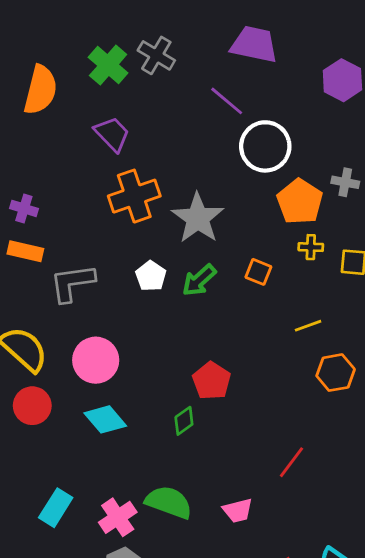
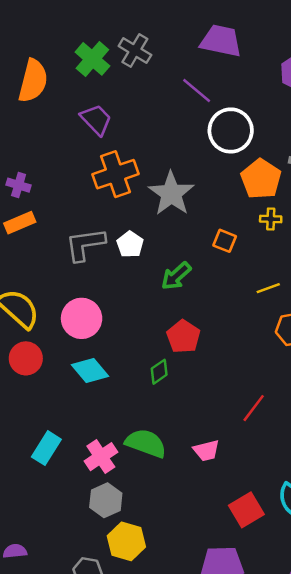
orange rectangle: (25, 251) -> (20, 223), turned -36
green arrow: (199, 280) -> (176, 276), moved
gray L-shape: (72, 283) -> (85, 244), moved

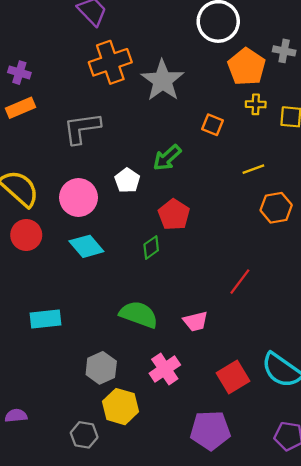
white pentagon: (130, 244) -> (127, 180), moved
cyan rectangle: (46, 448) -> (46, 319), turned 52
pink cross: (101, 457) -> (165, 369), moved

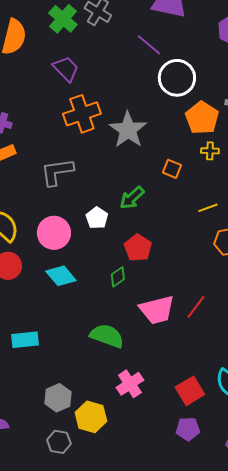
pink trapezoid: (195, 321) -> (157, 310), moved, size x1.6
gray hexagon: (101, 368) -> (58, 398), moved
purple pentagon: (210, 430) -> (188, 429), moved, size x0.7

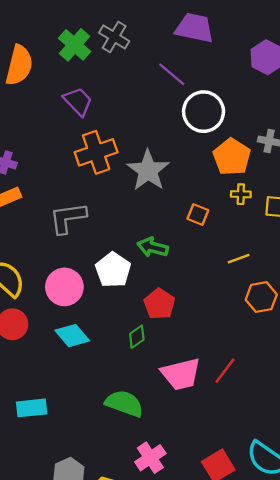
green arrow: (132, 198) -> (153, 247), turned 56
white pentagon: (97, 218) -> (113, 270), size x1.4

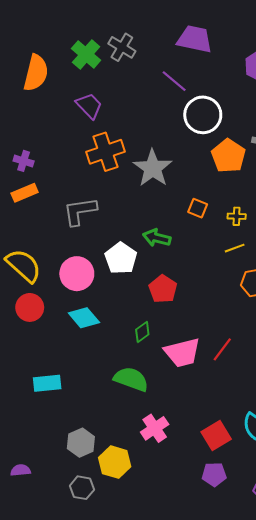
yellow cross: (241, 194) -> (237, 216), moved
green diamond: (137, 337) -> (142, 332), moved

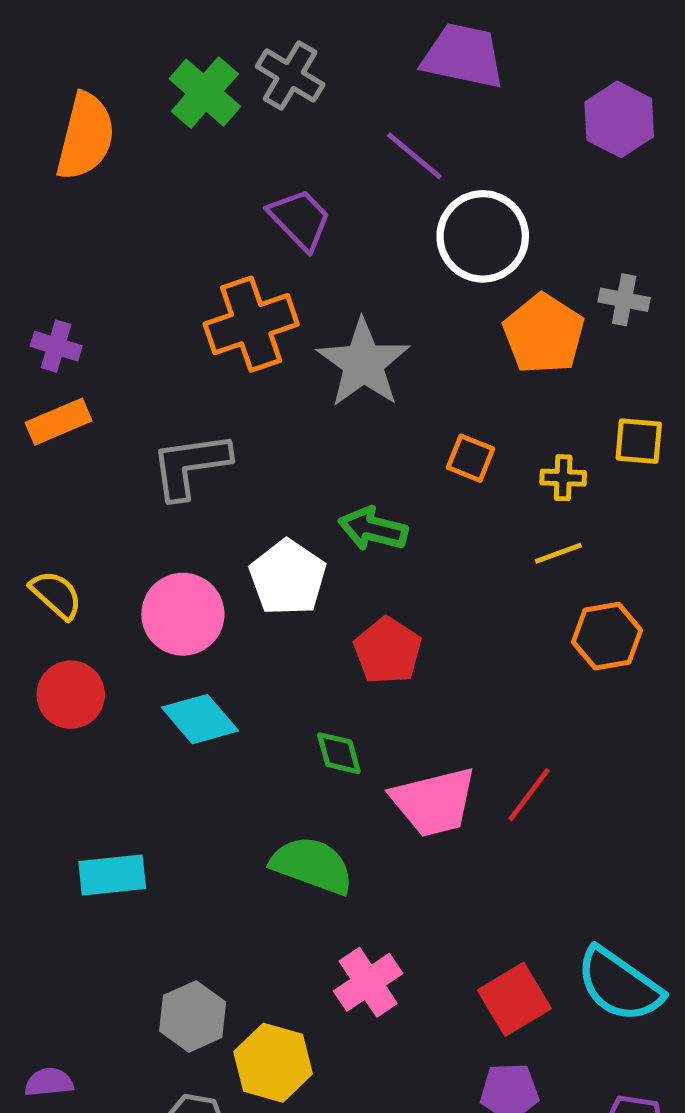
purple trapezoid: (89, 106) -> (300, 219), moved
yellow semicircle: (24, 265) -> (56, 595), size x0.6
green diamond: (142, 332) -> (339, 753), turned -70

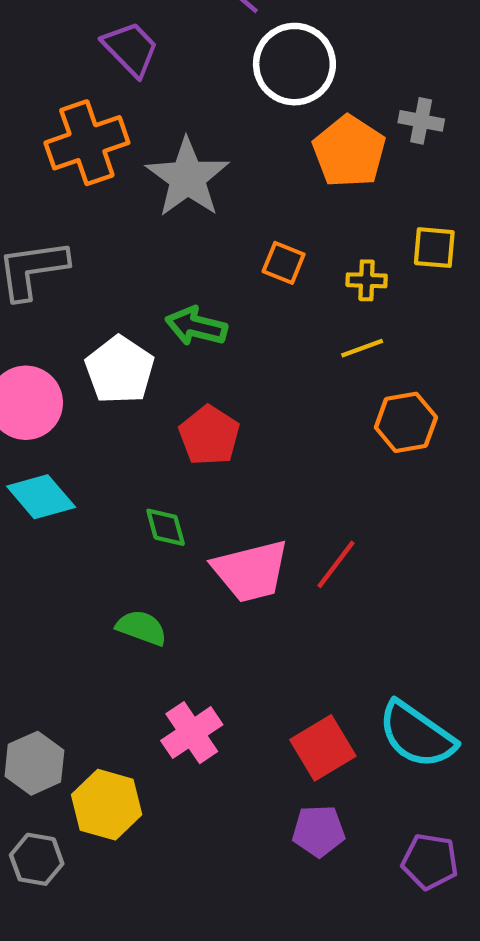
green semicircle: (312, 865) -> (142, 628), size x0.7

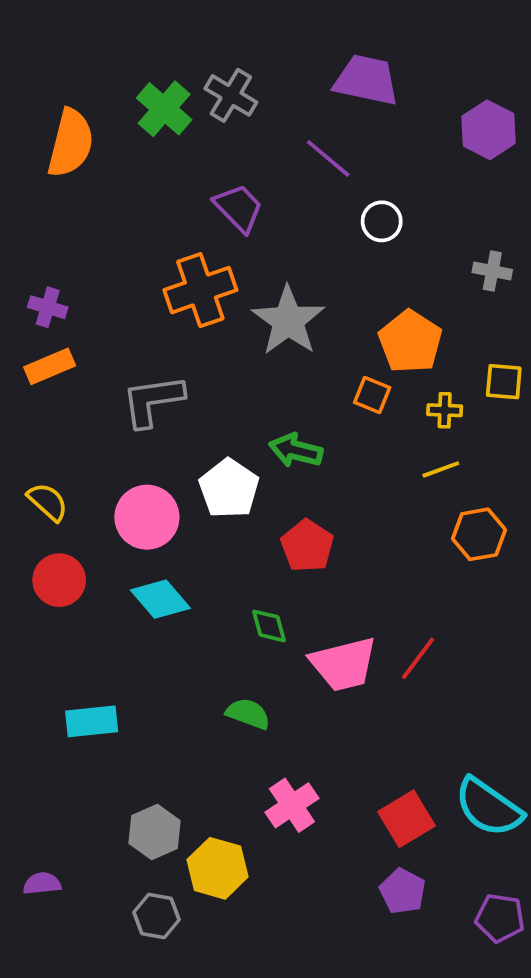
white circle: (294, 64) -> (382, 221), size x0.6
orange pentagon: (349, 151) -> (410, 342), moved
purple pentagon: (318, 831) -> (403, 891), turned 30

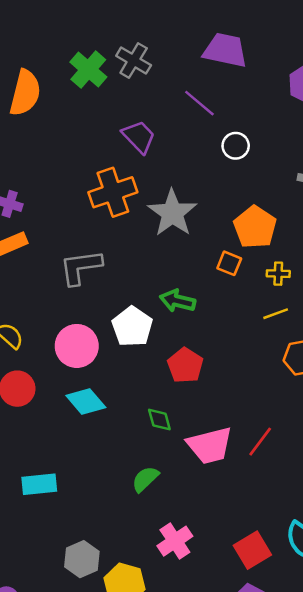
green semicircle: (248, 714) -> (145, 479), turned -64

